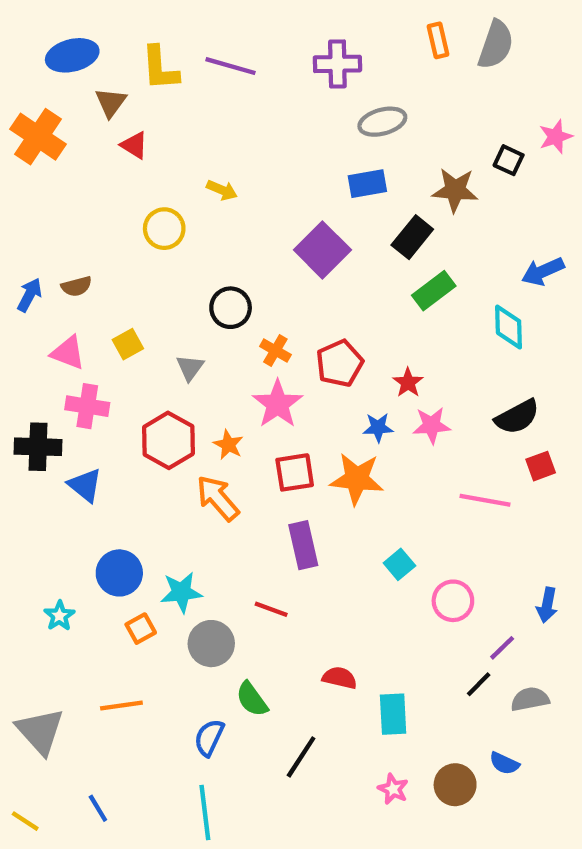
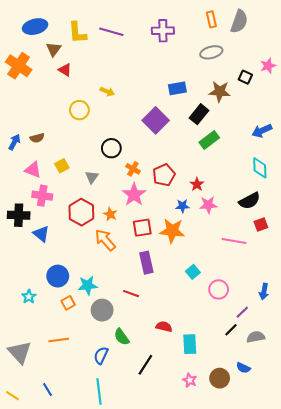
gray ellipse: (382, 122) -> (211, 52), moved
cyan diamond: (509, 327) -> (260, 168), moved

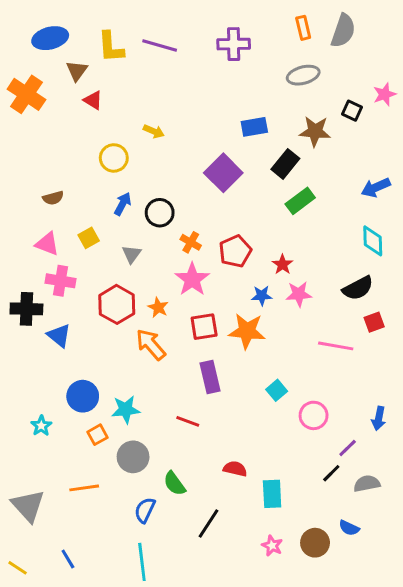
blue arrow: (14, 142) -> (123, 204), moved
gray circle: (102, 310) -> (133, 457), moved

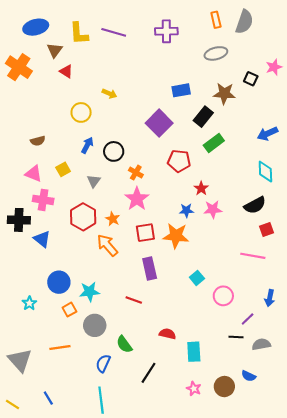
red pentagon: (235, 251) -> (179, 161), moved, turned 30
pink line: (336, 346) -> (253, 256), moved
black line: (331, 473) -> (236, 337), turned 48

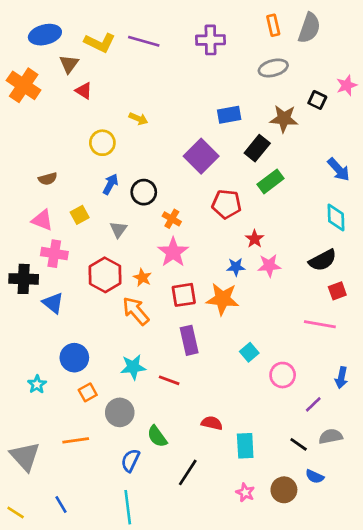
yellow L-shape: (79, 33) -> (100, 43), turned -60
blue arrow: (268, 134) -> (339, 169), turned -108
cyan star: (89, 292) -> (133, 367), moved
black line: (236, 337) -> (299, 444), moved, turned 32

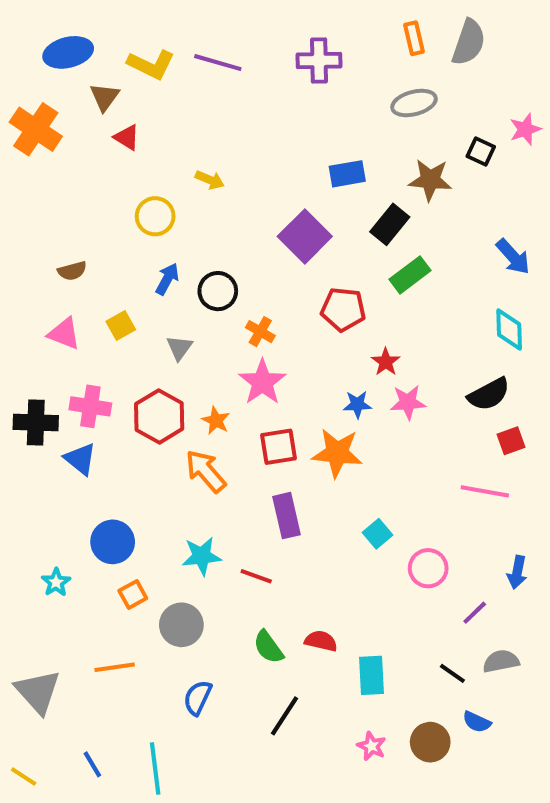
pink cross: (54, 254) -> (90, 406), moved
green semicircle: (157, 436) -> (268, 647), moved
cyan line: (128, 507) -> (155, 768), moved

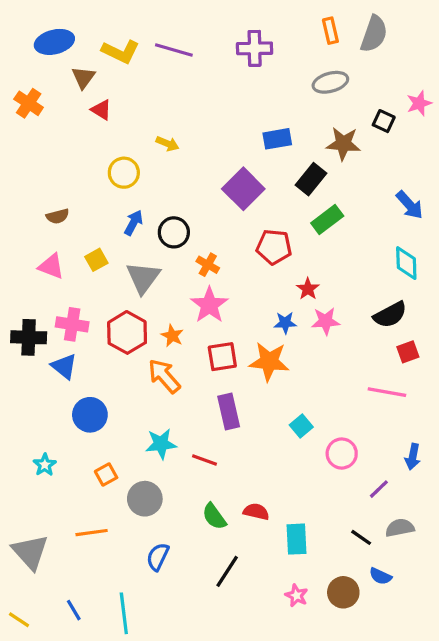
orange cross: (36, 129) -> (29, 103), size x0.7
gray triangle: (179, 348) -> (143, 278), size x1.6
blue circle: (113, 542) -> (90, 415), moved

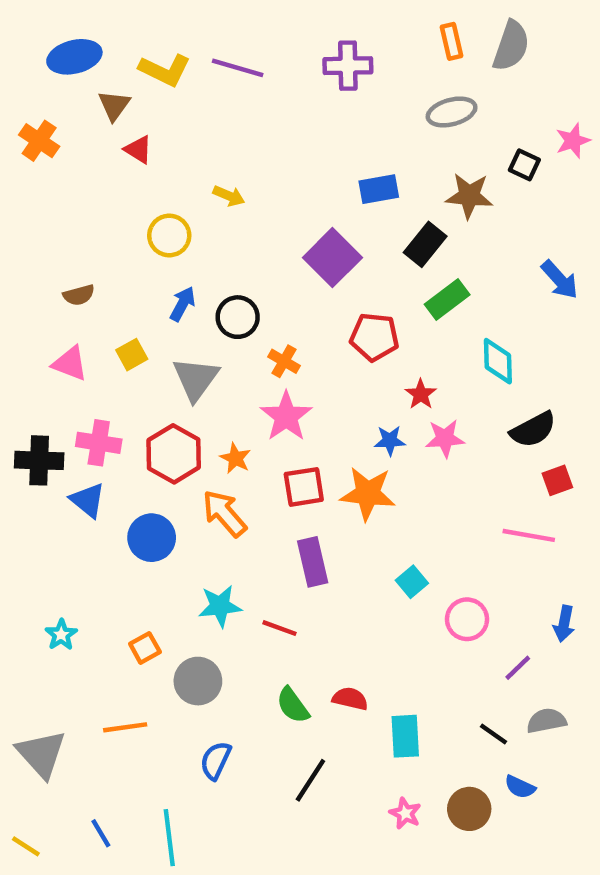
cyan diamond: (406, 263) -> (498, 361), moved
blue circle: (90, 415) -> (152, 538), moved

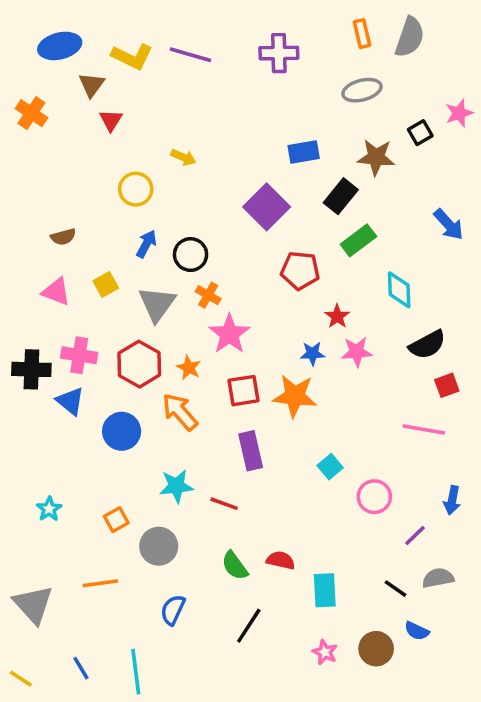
red triangle: (138, 149) -> (111, 120), turned 30
black square: (524, 165) -> (420, 133), turned 35
orange cross: (284, 361) -> (208, 295), moved

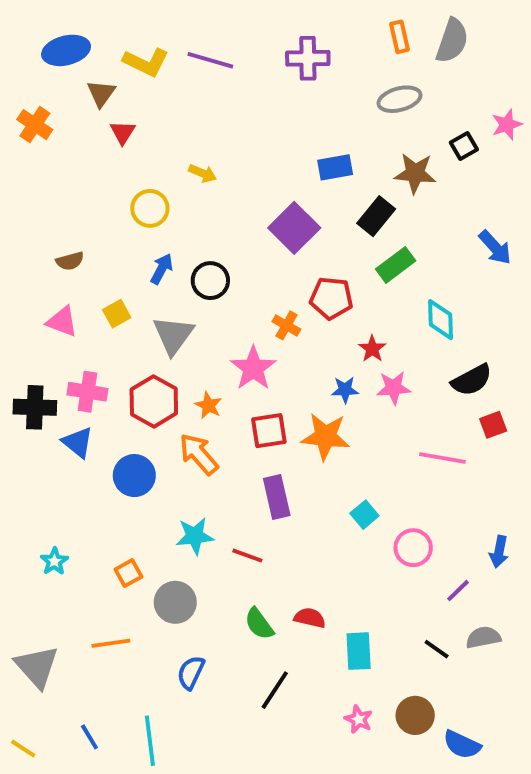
orange cross: (208, 295) -> (286, 325), moved
pink line: (424, 429) -> (442, 458), moved
blue semicircle: (417, 631) -> (462, 745), moved, size x1.4

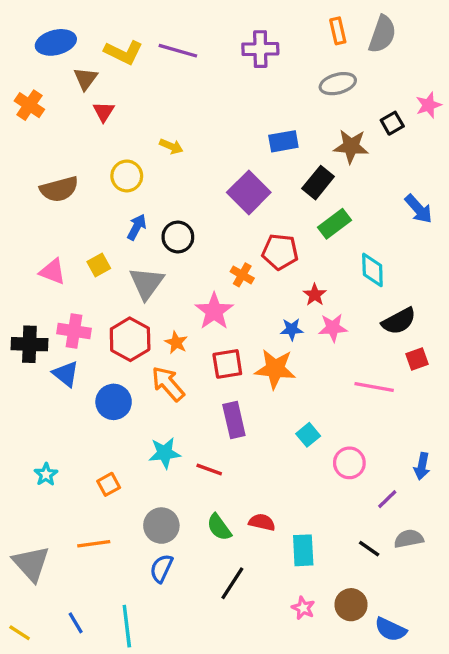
brown semicircle: (70, 261) -> (59, 189), moved, size x1.6
gray circle: (175, 602) -> (161, 526), moved

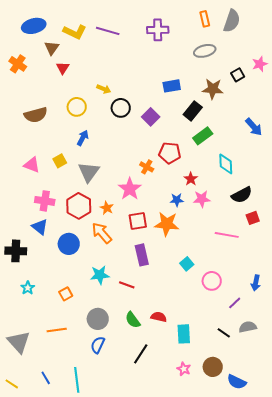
purple square: (249, 192) -> (151, 117), size x0.7
black circle: (178, 237) -> (121, 108), moved
black cross: (29, 344) -> (16, 251), moved

